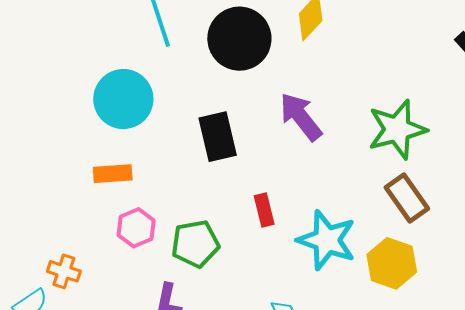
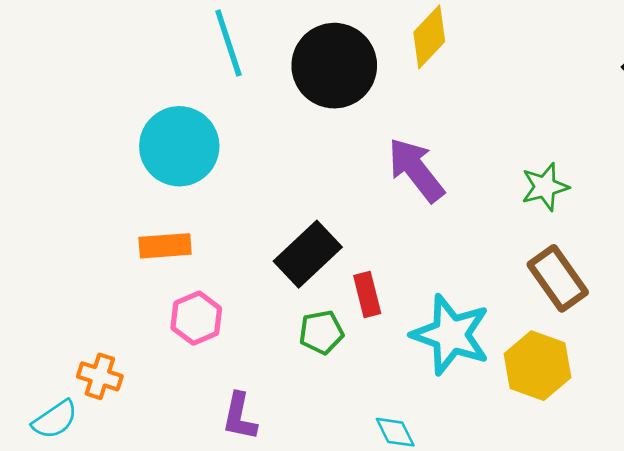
green star: (397, 129) -> (545, 187), size x0.6
black rectangle: (218, 137) -> (308, 254), moved, turned 60
green pentagon: (195, 244) -> (321, 332), moved, size x0.7

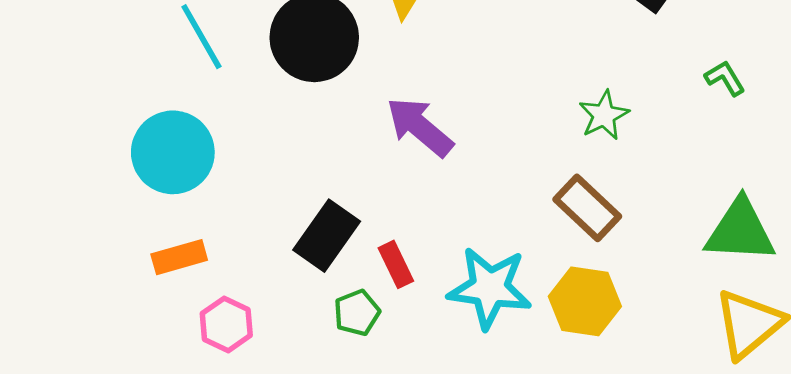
green star: (545, 187) -> (604, 115), moved

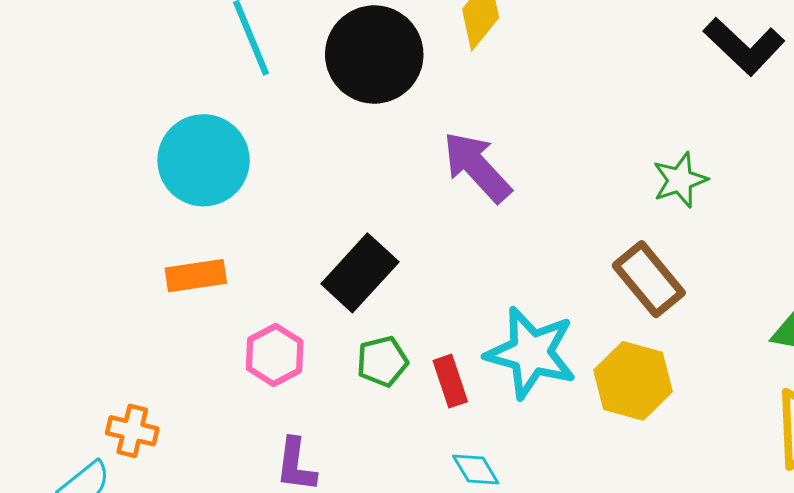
red rectangle: (396, 264) -> (450, 381), moved
pink hexagon: (226, 324) -> (275, 355), moved

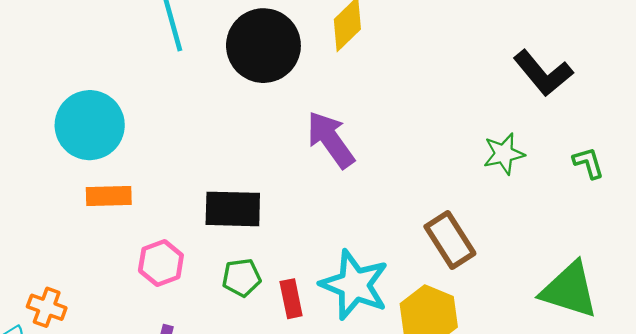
cyan circle: (204, 160) -> (90, 125), moved
green star: (680, 180) -> (504, 154), moved
black rectangle: (360, 273) -> (233, 209), turned 42

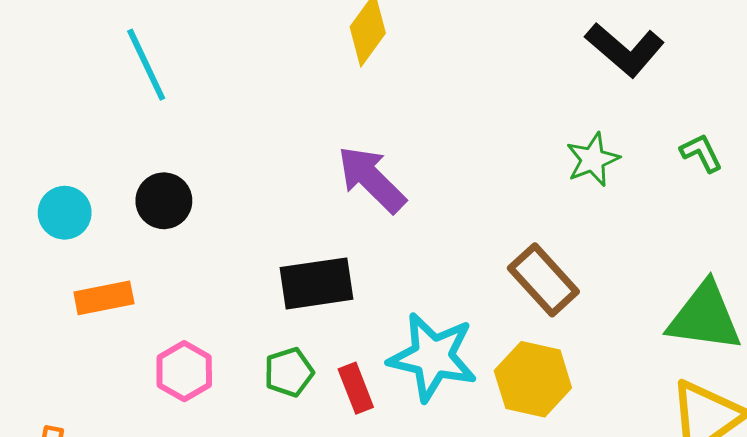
black circle: (263, 46) -> (164, 201), moved, size x0.6
cyan circle: (90, 125) -> (65, 213), size x0.6
black rectangle: (233, 209) -> (317, 283), moved

